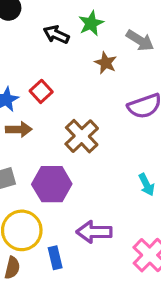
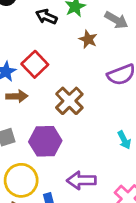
red square: (41, 91) -> (35, 64), size x1.4

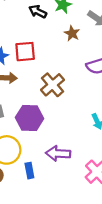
red square: (35, 64) -> (25, 52), turned 35

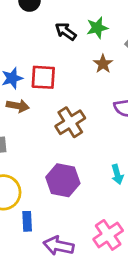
purple hexagon: (30, 118) -> (63, 180), moved
purple arrow: (58, 153) -> (59, 246), moved

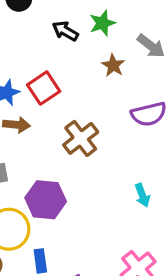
red square: (43, 77) -> (44, 88), turned -32
purple hexagon: (63, 180) -> (46, 200), moved

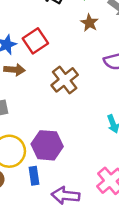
purple hexagon: (46, 200) -> (47, 145), moved

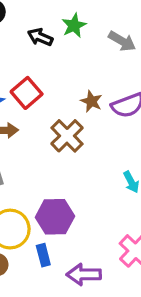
brown star: (89, 23) -> (91, 101), moved

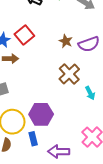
brown cross: (67, 136) -> (69, 74), moved

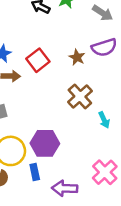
red square: (24, 35) -> (38, 60), moved
purple semicircle: (89, 44) -> (104, 47), moved

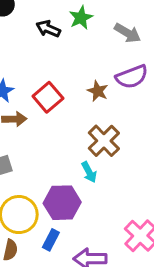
cyan arrow: (104, 120) -> (89, 172), moved
blue rectangle: (35, 172) -> (51, 240), turned 42

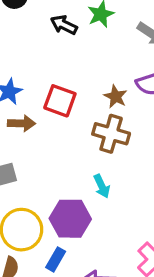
red square: (48, 97) -> (60, 101), turned -32
brown cross: (104, 141) -> (111, 134), moved, turned -32

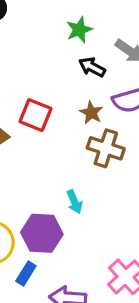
black arrow: (64, 25) -> (92, 67), moved
brown cross: (111, 134) -> (106, 148), moved

